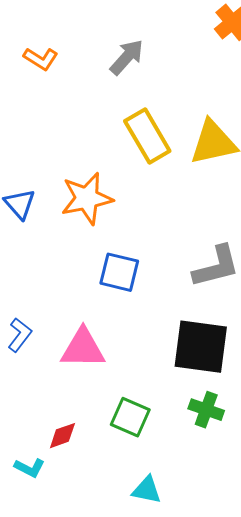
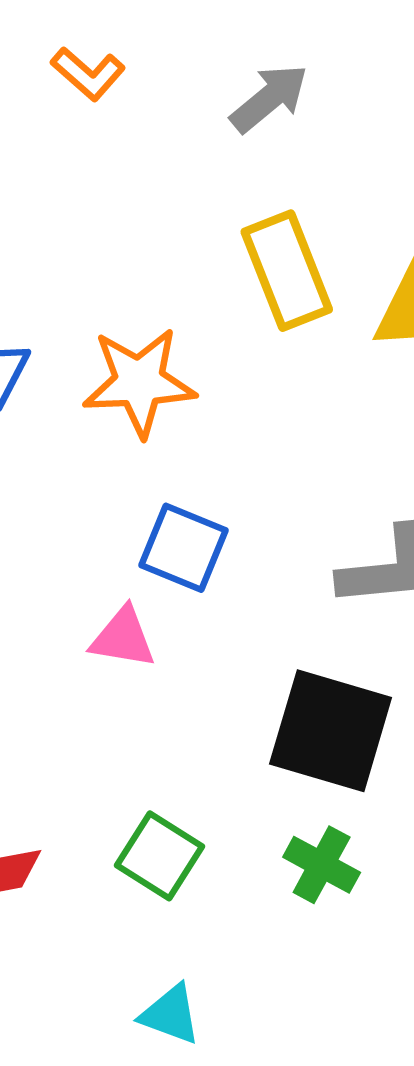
pink triangle: (83, 348) -> (123, 638), moved, size x0.7

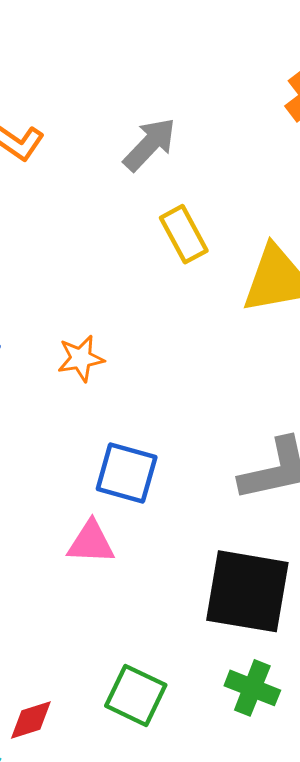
yellow rectangle: (287, 271) -> (184, 234), moved, size x0.7
orange star: (139, 382) -> (81, 358), size x0.6

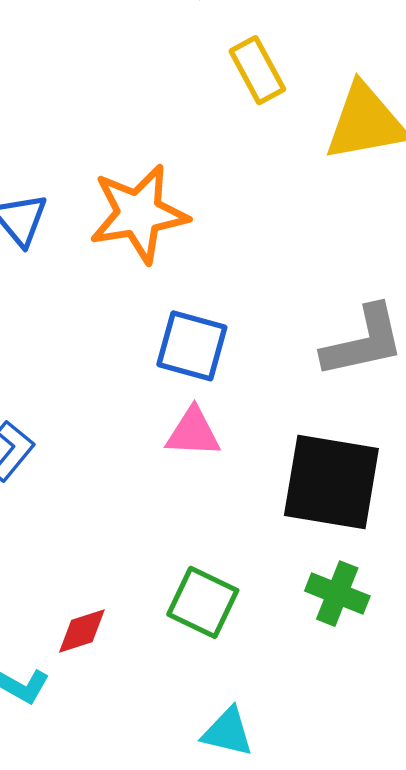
orange star: (81, 358) -> (139, 214), size x1.8
pink triangle: (91, 543) -> (193, 432), moved

